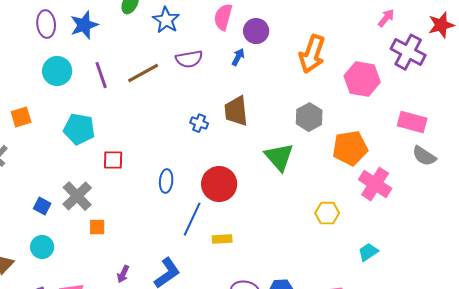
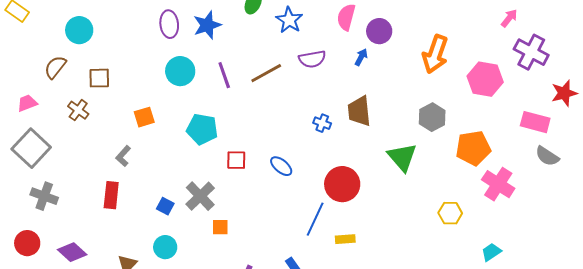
red star: (441, 25) -> (564, 93), moved
blue ellipse: (166, 181) -> (281, 166), moved, turned -55

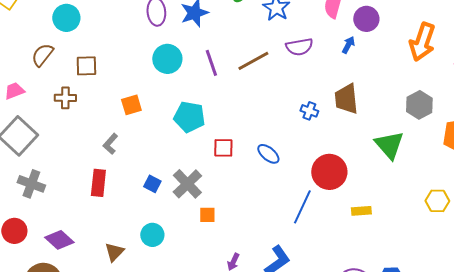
brown cross: (78, 110) -> (65, 98), turned -35
blue square: (165, 206) -> (152, 184), moved
yellow rectangle: (345, 239) -> (361, 211), moved

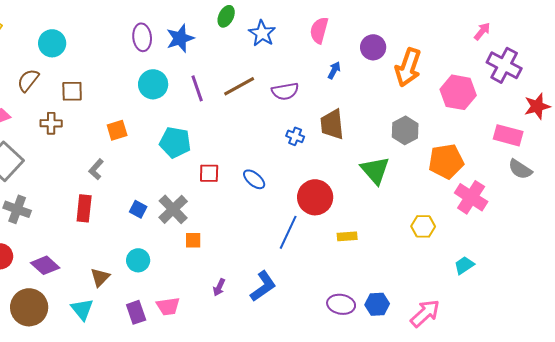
purple circle: (366, 19) -> (373, 47), moved
purple semicircle: (299, 47) -> (285, 91), moved

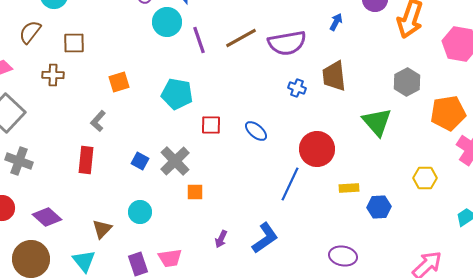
cyan circle: (153, 84) -> (167, 22), moved
purple semicircle: (285, 91) -> (287, 43), size x1.4
blue hexagon: (377, 304) -> (379, 207), moved

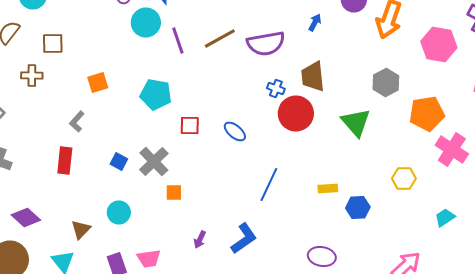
red circle: (317, 149) -> (296, 114), moved

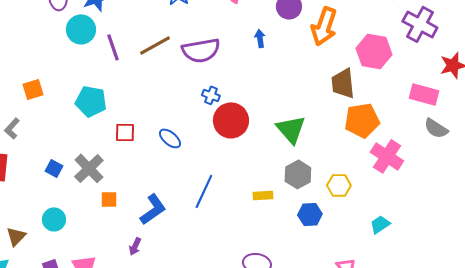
blue arrow: (315, 22) -> (260, 38), moved, turned -36
brown trapezoid: (313, 76) -> (343, 83), moved
gray hexagon: (386, 82) -> (298, 174), moved
blue hexagon: (358, 208) -> (310, 214), moved
blue L-shape: (244, 238) -> (153, 209), moved

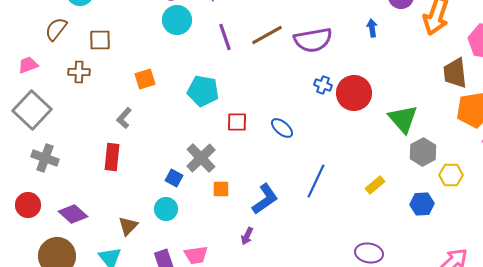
cyan circle: (81, 29) -> (177, 20), moved
red circle: (231, 120) -> (354, 93), moved
blue square: (54, 168) -> (174, 178), moved
gray hexagon: (298, 174) -> (423, 152), moved
yellow rectangle: (263, 195) -> (375, 185), turned -36

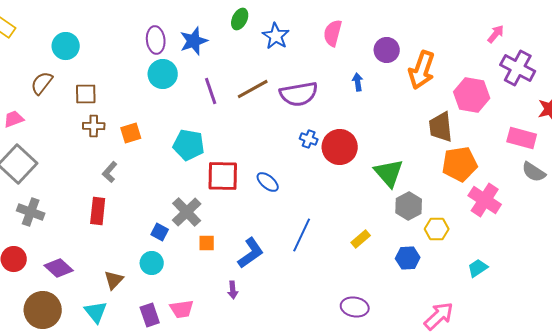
brown cross: (79, 72) -> (94, 126), moved
red square: (237, 122) -> (223, 176), size x1.6
purple arrow: (247, 236) -> (233, 290), turned -30

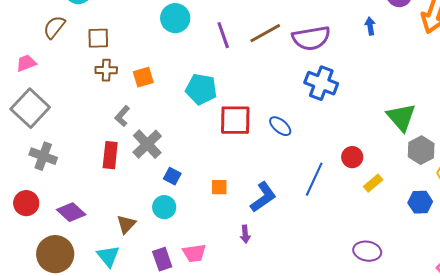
blue cross: (309, 139) -> (321, 83), size x1.8
red circle: (340, 147) -> (352, 157), moved, size x0.6
gray cross: (187, 212) -> (147, 144), moved

